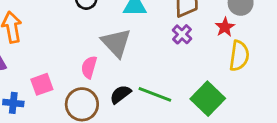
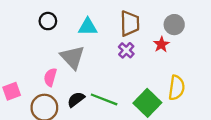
yellow semicircle: (239, 56) -> (177, 88), moved

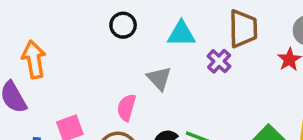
purple cross: (126, 50) -> (219, 61), moved
gray triangle: (72, 57) -> (159, 78), size x0.7

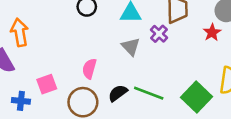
gray triangle: (159, 78) -> (131, 47), moved

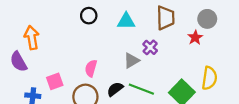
purple cross: (159, 34) -> (150, 47), moved
gray triangle: (131, 47) -> (132, 61), moved, turned 42

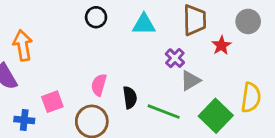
red star: (195, 38) -> (221, 45), moved
gray triangle: (132, 61) -> (190, 81), moved
black semicircle: (115, 89) -> (130, 97), moved, turned 119

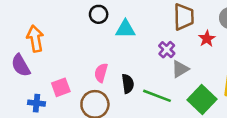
cyan triangle: (144, 24) -> (125, 29), moved

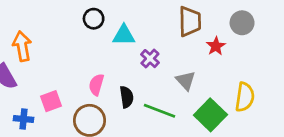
purple cross: (167, 50) -> (150, 59), moved
gray triangle: (180, 69) -> (186, 81), turned -42

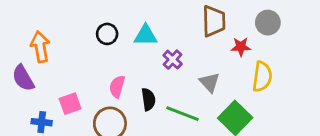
black circle: (94, 19) -> (107, 34), moved
red star: (216, 46) -> (241, 47), turned 30
yellow semicircle: (245, 97) -> (262, 77), moved

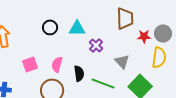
gray circle: (268, 23) -> (163, 33), moved
pink square: (70, 104) -> (30, 64), moved

